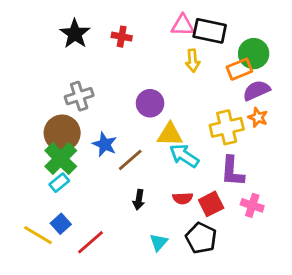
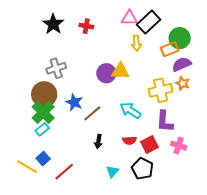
black rectangle: (210, 31) -> (149, 22), turned -55
yellow triangle: (170, 134) -> (120, 71), moved

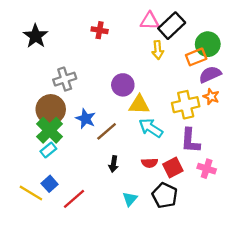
black star: (53, 24) -> (36, 36), moved
yellow triangle: (120, 71) -> (139, 105), moved

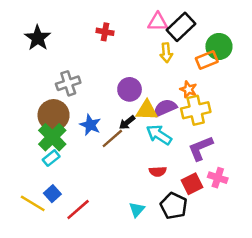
purple semicircle: (210, 74) -> (165, 108), moved
orange star: (211, 97) -> (188, 89), moved
purple L-shape: (190, 141) -> (201, 148), turned 64
black arrow: (114, 164) -> (127, 122), moved, turned 42
red square: (173, 167) -> (192, 184), moved

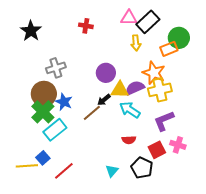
orange star: (188, 89) -> (154, 73), size x1.6
blue star: (90, 125) -> (64, 102), moved
cyan rectangle: (51, 158) -> (55, 130), moved, size x1.6
yellow line: (33, 203) -> (27, 166), turned -35

